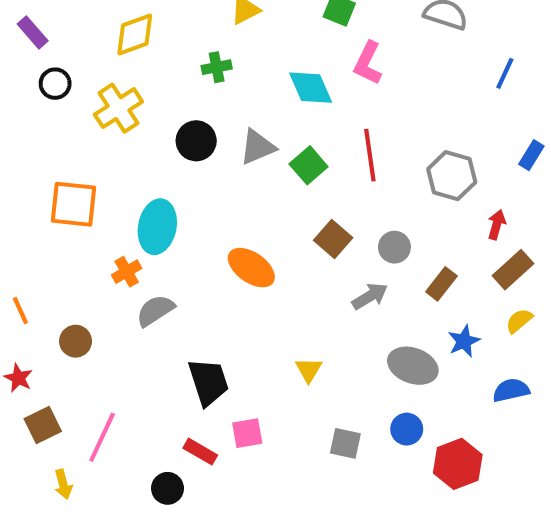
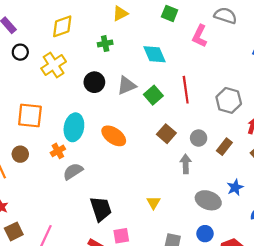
pink L-shape: (368, 63) -> (200, 36), moved
orange ellipse: (251, 268) -> (114, 136), moved
brown rectangle: (441, 284) -> (224, 147), moved
gray arrow: (370, 296) -> (186, 164), turned -60
brown circle: (76, 341) -> (20, 154), moved

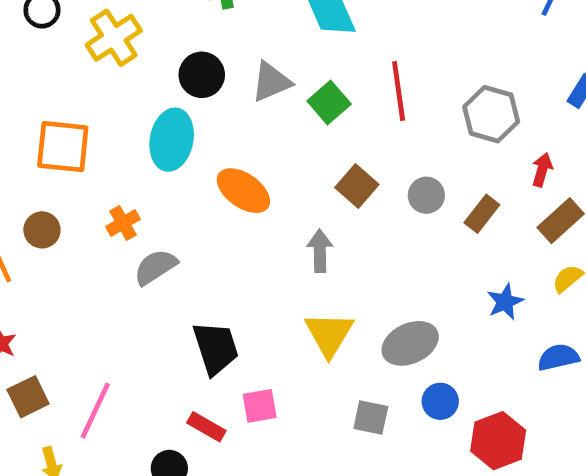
cyan ellipse: (74, 127) -> (172, 140), moved
gray arrow: (186, 164) -> (320, 251), moved
gray ellipse: (208, 200) -> (410, 343), moved, turned -45
yellow triangle: (153, 202) -> (329, 334), size x1.6

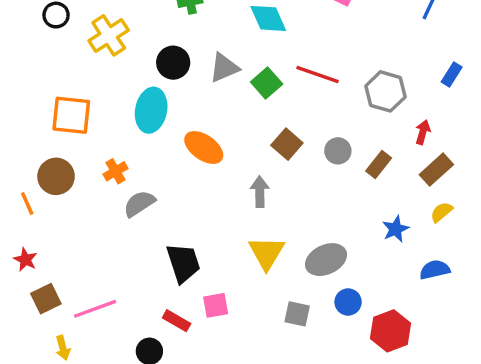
red line: (399, 91) -> (317, 74), turned -63
brown circle: (42, 230) -> (56, 176), size x1.4
pink line: (95, 411) -> (95, 309), turned 45

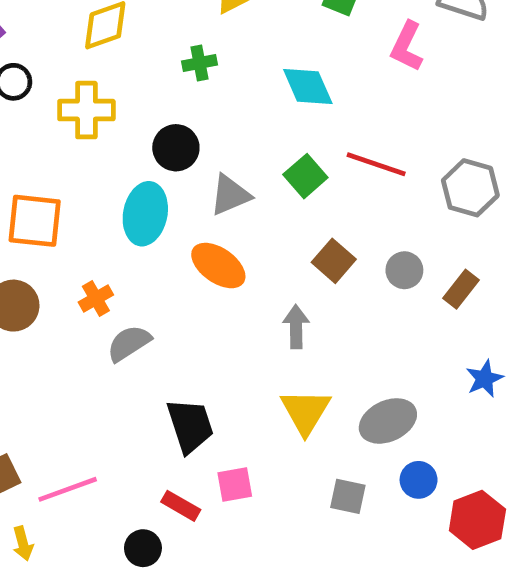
yellow cross: (109, 35) -> (86, 110), turned 33
gray triangle: (224, 68) -> (230, 195), moved

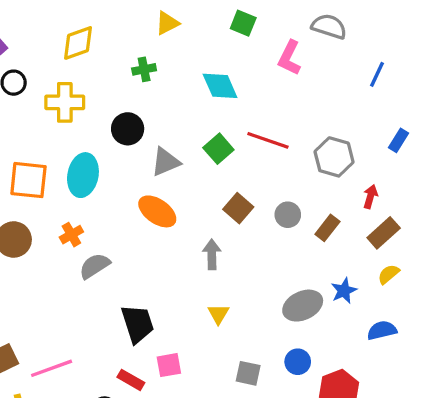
cyan ellipse: (145, 214) -> (83, 175), moved
yellow triangle: (305, 412) -> (218, 314), size x0.6
gray ellipse: (388, 421) -> (303, 306), moved

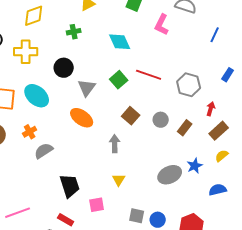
gray triangle: (166, 162) -> (87, 88), turned -30
cyan ellipse: (83, 175) -> (37, 96), turned -60
blue circle: (298, 362) -> (158, 220), moved
pink square: (169, 365) -> (97, 205), moved

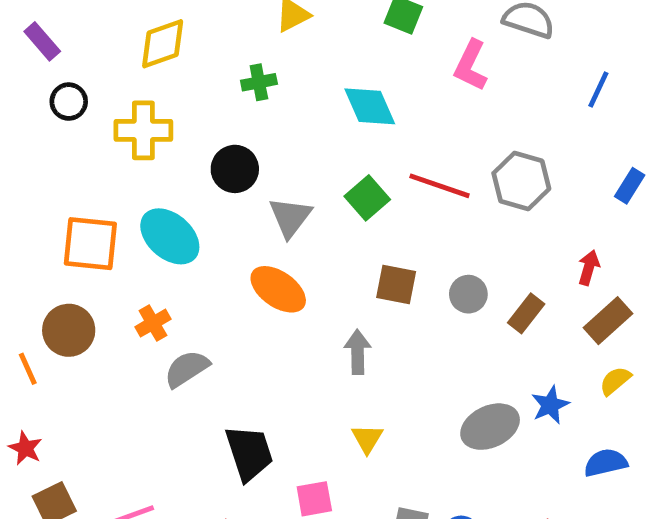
gray hexagon: (189, 85) -> (521, 181), moved
brown square: (131, 116) -> (396, 285), turned -30

